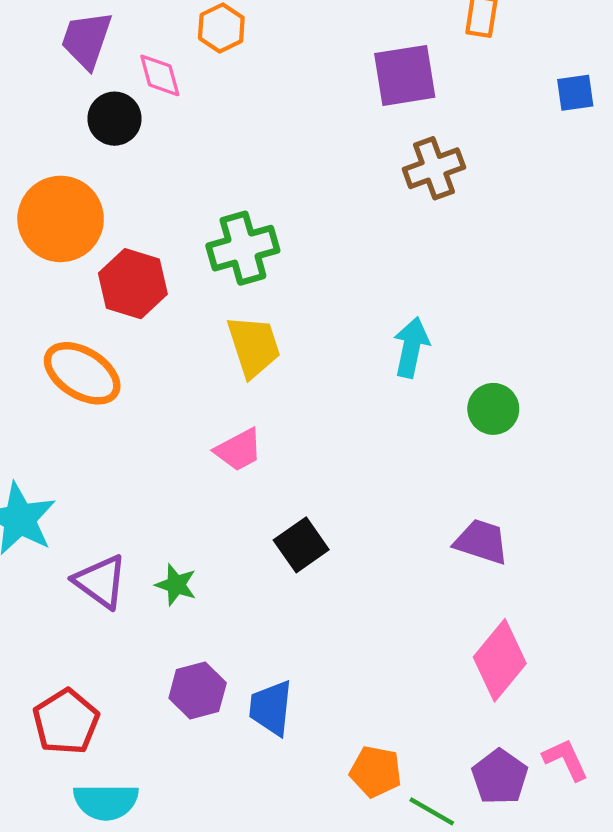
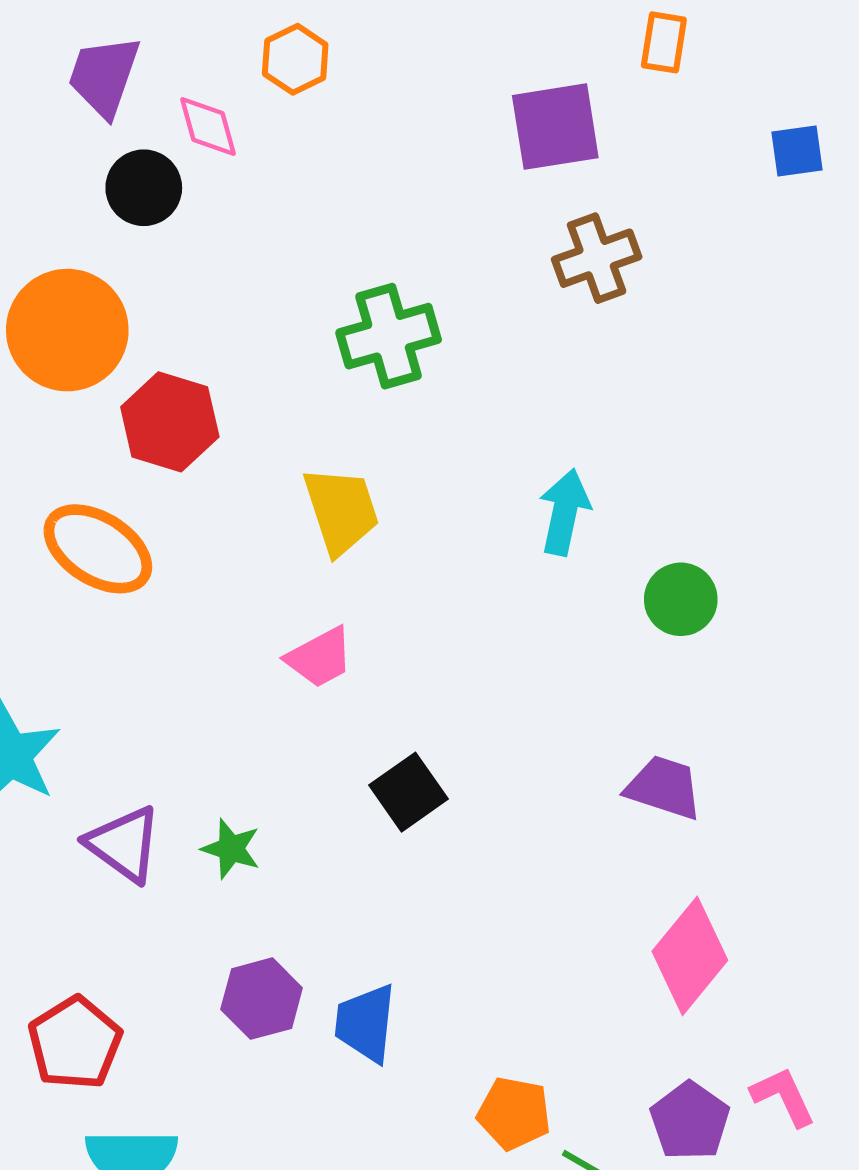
green cross: (243, 248) -> (389, 336), moved

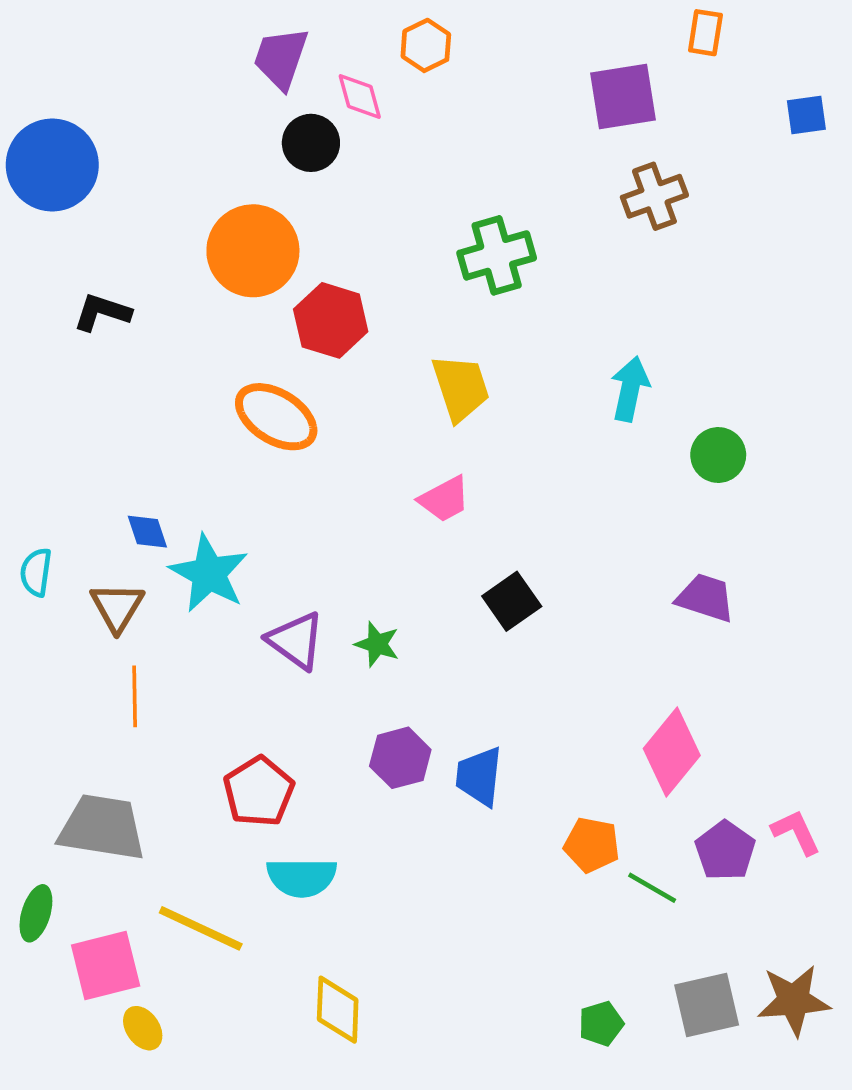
pink diamond: (690, 956) -> (672, 752), moved

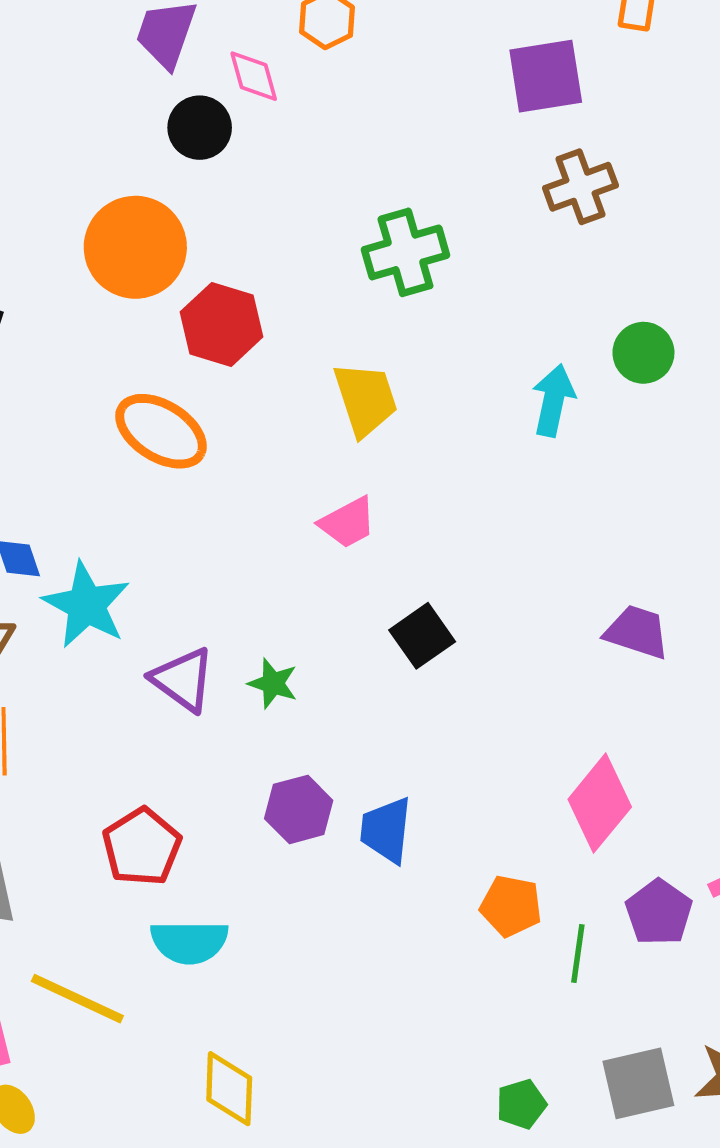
green circle: (718, 455) -> (643, 353), moved
green line: (652, 888) -> (578, 954), turned 68

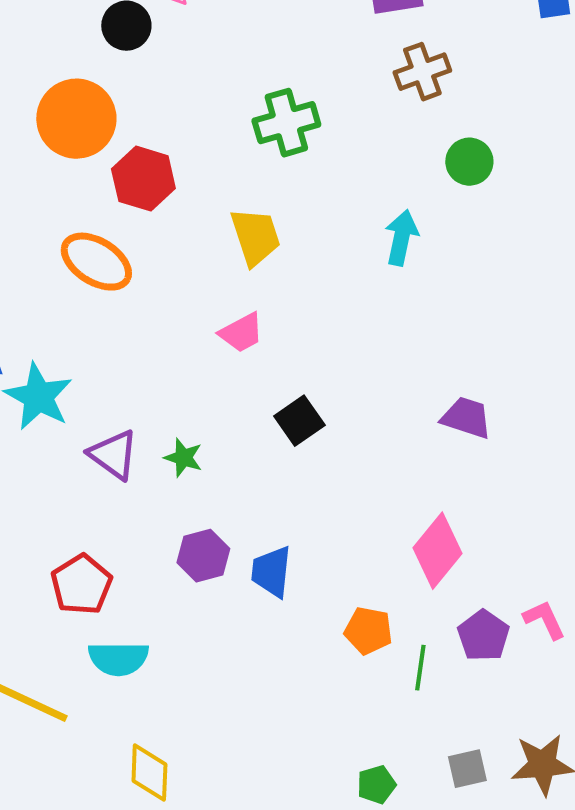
green circle: (643, 353) -> (469, 162), moved
gray square: (638, 1083) -> (467, 769), size x0.7

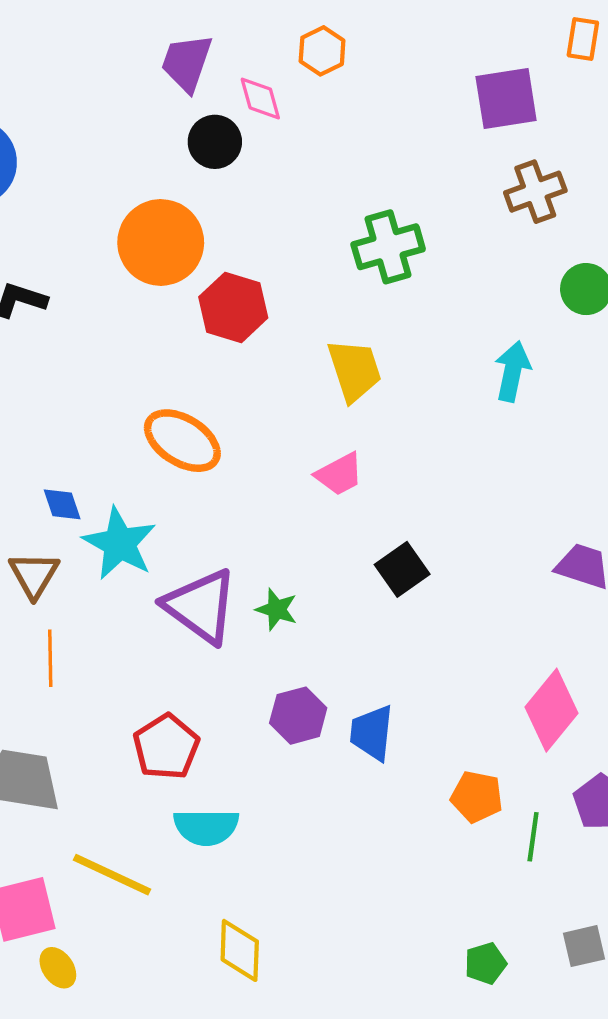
orange ellipse: (96, 262) -> (182, 441), moved
purple triangle: (113, 455) -> (201, 606), size x1.4

